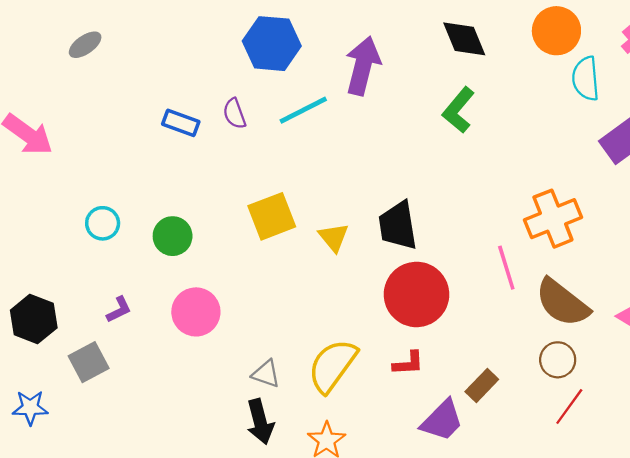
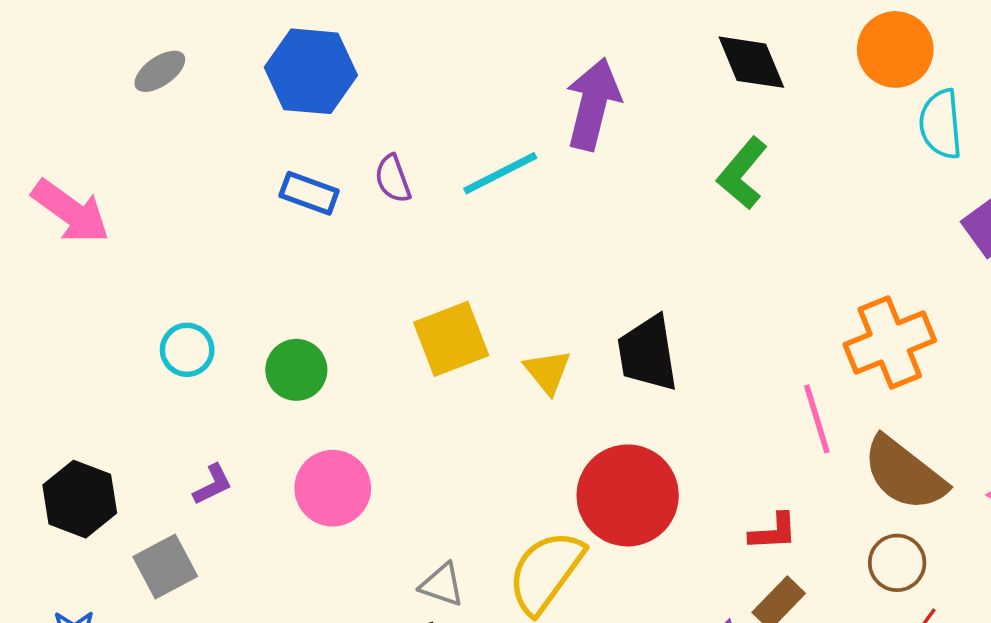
blue hexagon: (272, 44) -> (311, 71), moved
red circle: (416, 294) -> (628, 495), moved
red L-shape: (408, 363) -> (773, 532), moved

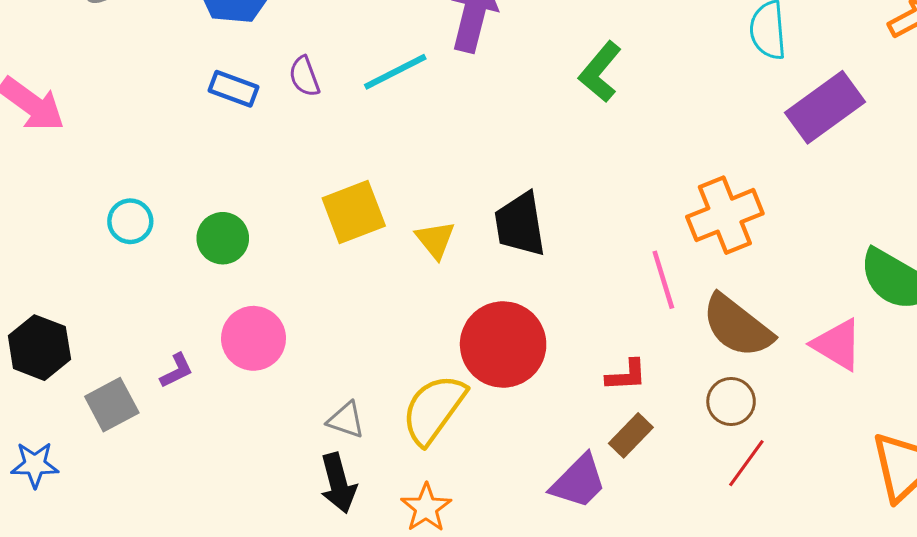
purple L-shape: (213, 485) -> (176, 371), moved

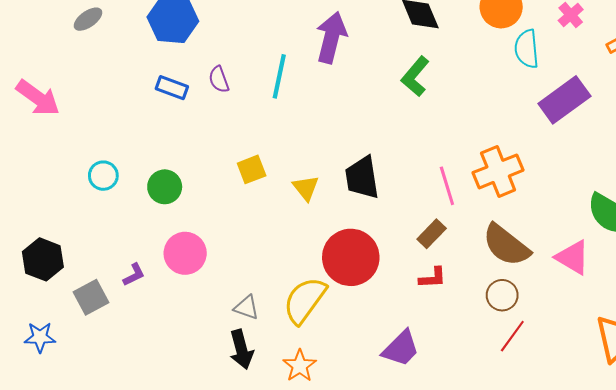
cyan line: (395, 72) -> (279, 76), turned -51
yellow square: (354, 212) -> (252, 169), size x0.7
pink line: (663, 280) -> (447, 186), moved
brown rectangle: (631, 435) -> (432, 234), moved

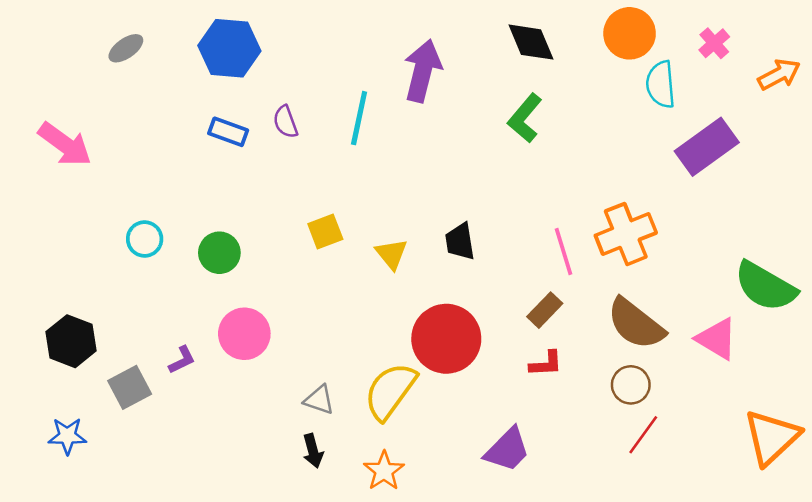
black trapezoid: (362, 178) -> (460, 242), size x0.7
black arrow: (241, 349) -> (313, 451), size x0.7

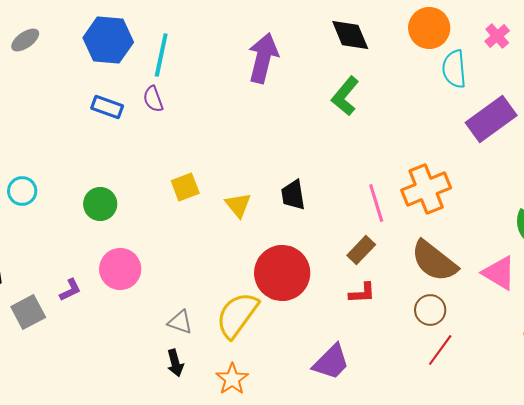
cyan line: (359, 118) -> (161, 55), moved
cyan circle: (145, 239) -> (22, 191), moved

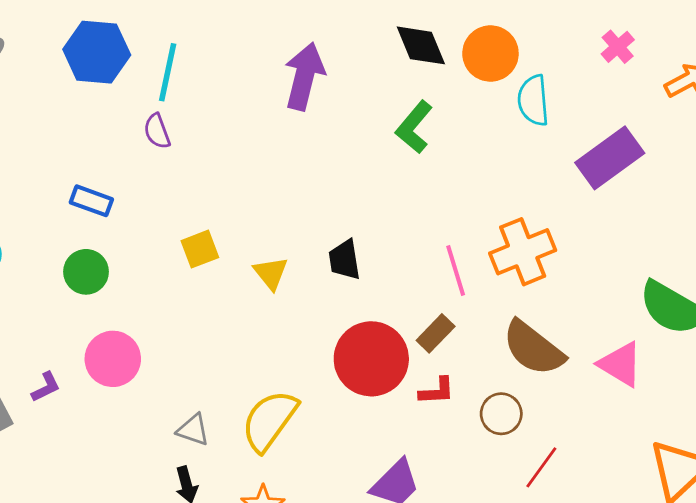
orange circle: (429, 28) -> (490, 53), moved
cyan semicircle: (454, 69) -> (533, 100), moved
blue rectangle: (107, 107) -> (91, 201), moved
red circle: (282, 273) -> (371, 359), moved
brown circle: (430, 310) -> (501, 414), moved

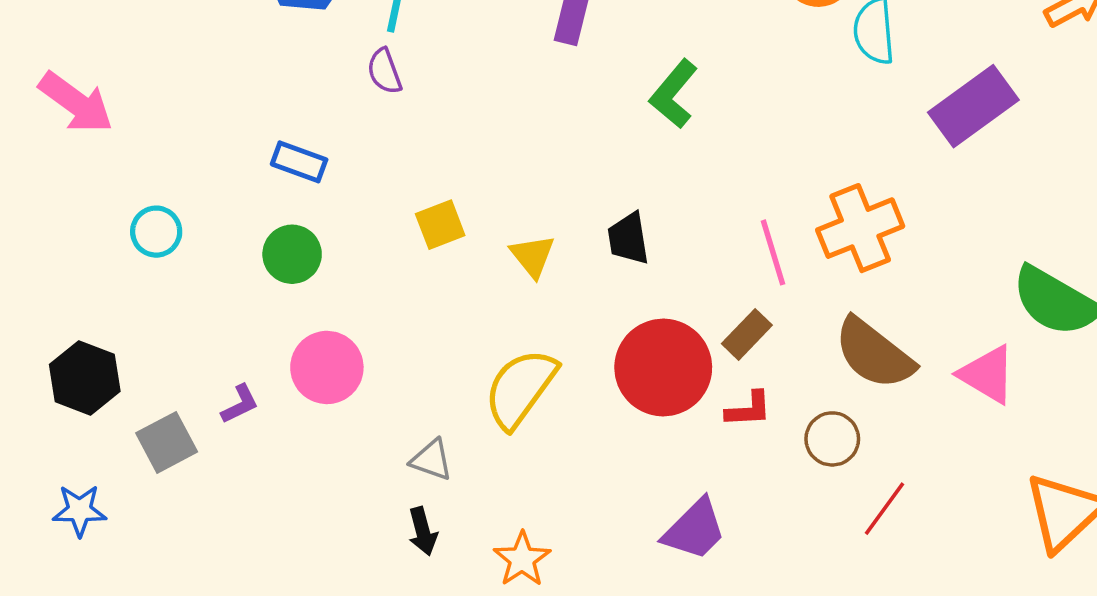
green L-shape: (414, 127) -> (674, 94), moved
yellow semicircle: (269, 420) -> (520, 388), moved

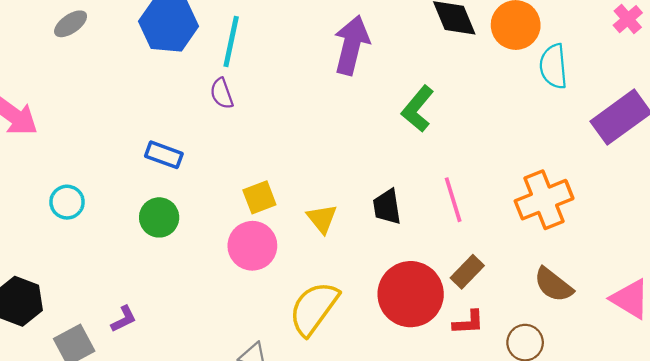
pink line: (773, 252) -> (453, 200), moved
brown semicircle: (874, 354) -> (553, 285), size x0.7
pink circle: (327, 367) -> (252, 246), moved

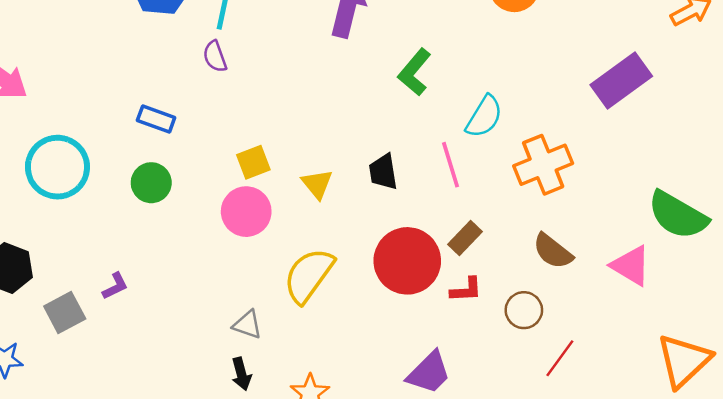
cyan semicircle: (553, 66) -> (484, 117), moved, turned -144
cyan circle: (67, 202) -> (57, 167), size x1.8

